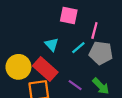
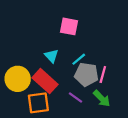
pink line: (94, 30) -> (103, 74), moved
gray pentagon: (101, 53) -> (86, 74), moved

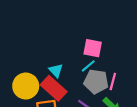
pink square: (69, 26) -> (93, 48), moved
cyan triangle: (51, 56) -> (56, 70), moved

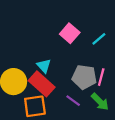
pink square: (93, 48) -> (70, 33), moved, turned 30
cyan line: (88, 66) -> (99, 39), moved

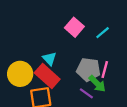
purple line: (73, 101) -> (86, 93), moved
green arrow: (100, 102) -> (97, 84), moved

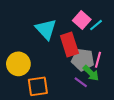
pink square: (74, 27) -> (82, 20), moved
cyan triangle: (49, 59) -> (46, 29), moved, size x1.6
red rectangle: (47, 76) -> (69, 44), moved, turned 30

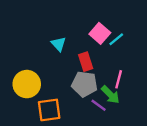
cyan triangle: (46, 29) -> (59, 44), size x0.6
red rectangle: (69, 44) -> (86, 62), size x0.7
gray pentagon: (83, 60) -> (84, 84), moved

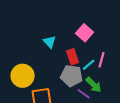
cyan line: (116, 39) -> (89, 65), moved
pink line: (119, 79) -> (102, 60), moved

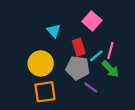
yellow circle: (23, 76) -> (41, 63), moved
green arrow: (94, 85) -> (110, 69), moved

